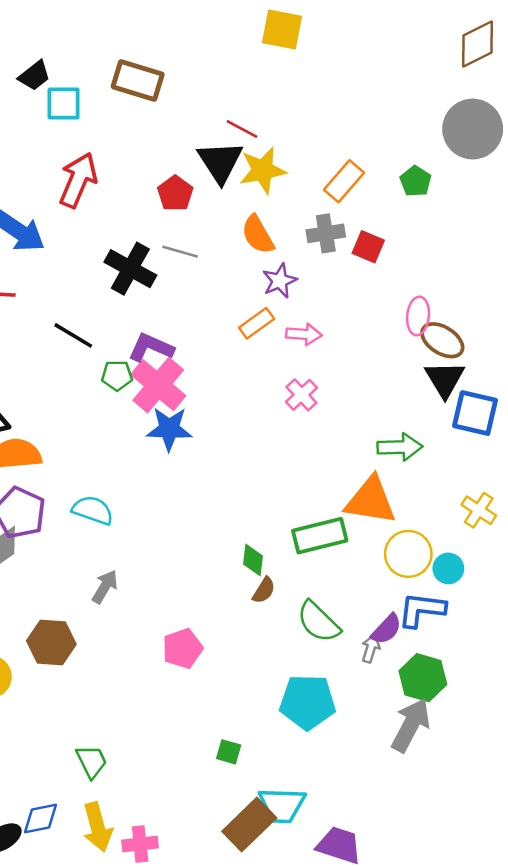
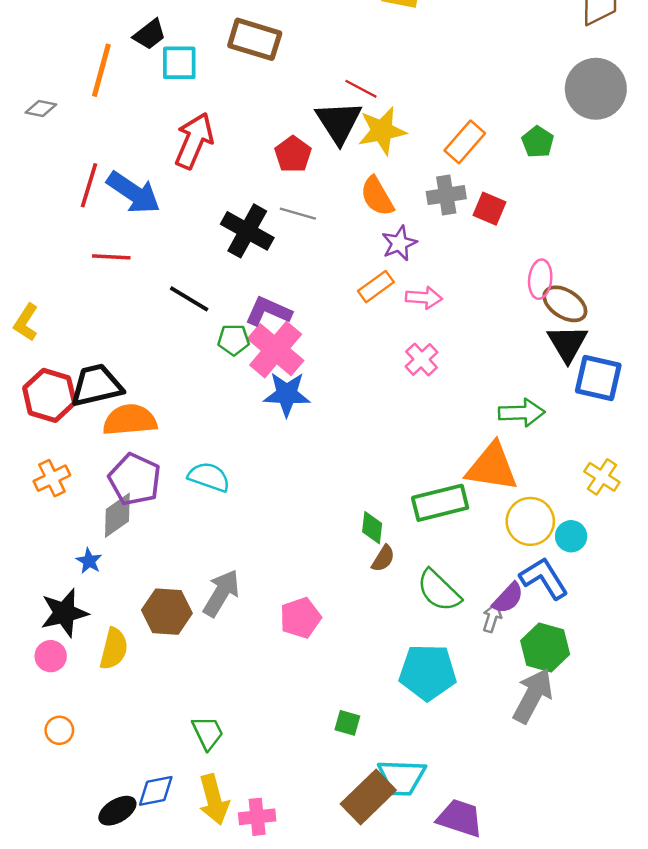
gray arrow: (105, 587) -> (221, 593), moved, size x1.4
blue L-shape: (422, 610) -> (544, 578), turned 51

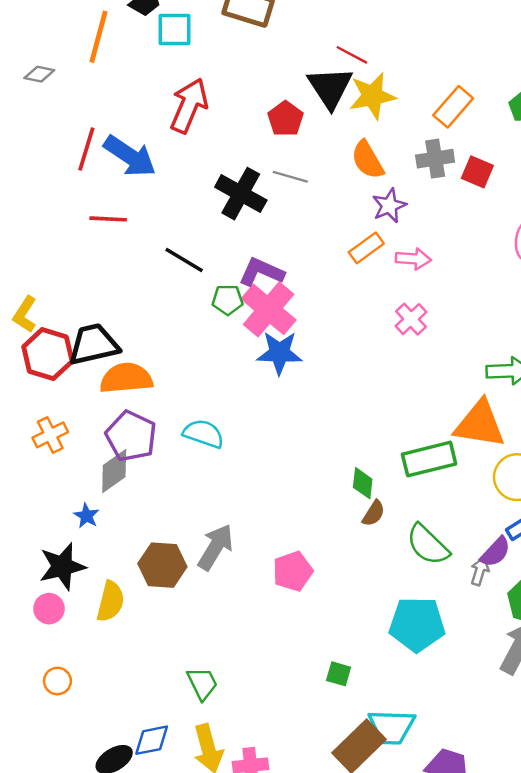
yellow L-shape: (26, 322) -> (25, 314), moved

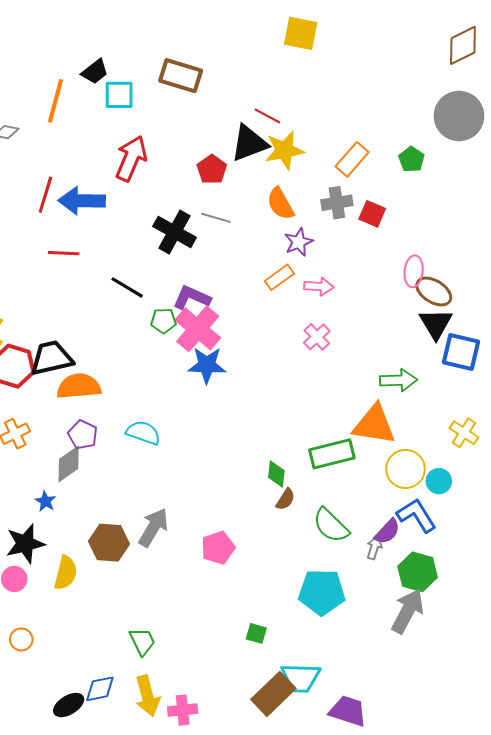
black triangle: (330, 87) -> (249, 143), turned 42
blue arrow: (130, 156) -> (82, 201), turned 147
purple pentagon: (131, 436) -> (83, 435), size x0.7

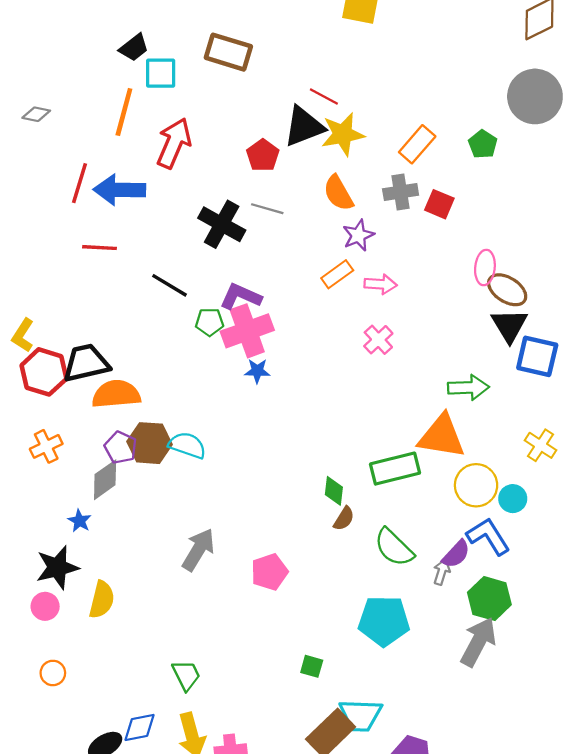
orange line: (56, 101) -> (124, 112), moved
pink cross: (198, 329) -> (247, 331), turned 30
blue star: (207, 365) -> (257, 371), size x0.6
brown hexagon: (109, 543) -> (149, 443), moved

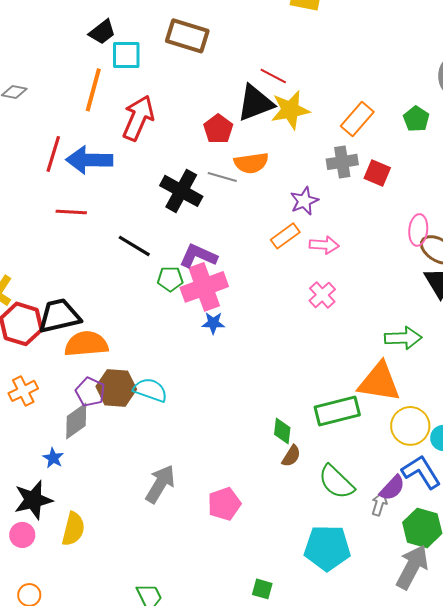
orange semicircle: (338, 193) -> (251, 163), moved, turned -68

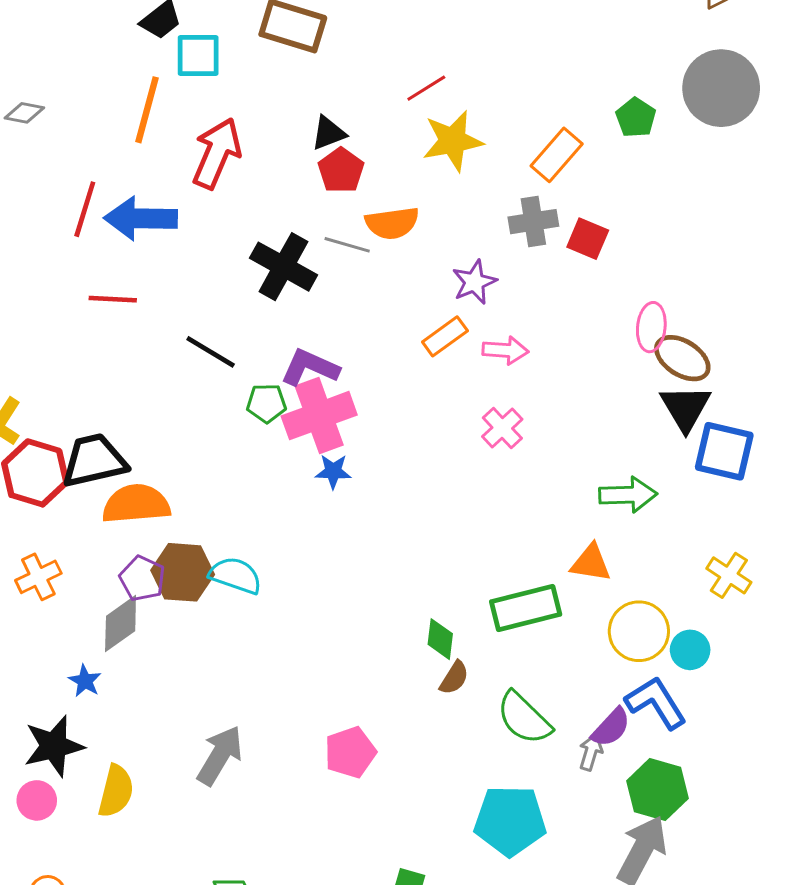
red line: (273, 76) -> (426, 88), turned -60
black triangle: (255, 103) -> (329, 133), moved, size x0.6
green pentagon: (416, 119) -> (636, 118), moved
orange triangle: (379, 382) -> (591, 563), size x0.6
gray arrow: (160, 484) -> (220, 755), moved

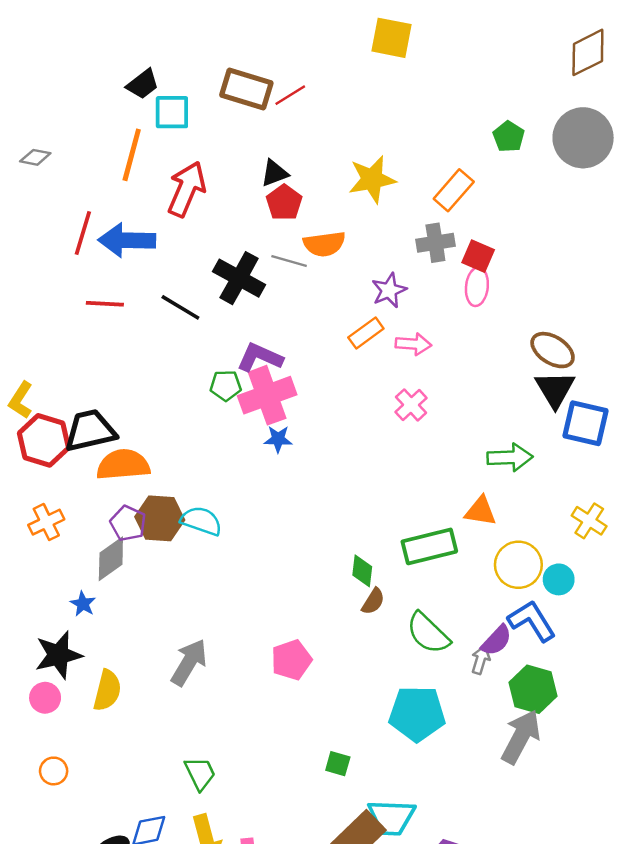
red line: (426, 88) -> (290, 95), moved
green pentagon: (636, 118) -> (509, 137), moved
pink ellipse: (651, 327) -> (477, 287), moved
black line: (211, 352) -> (180, 307), moved

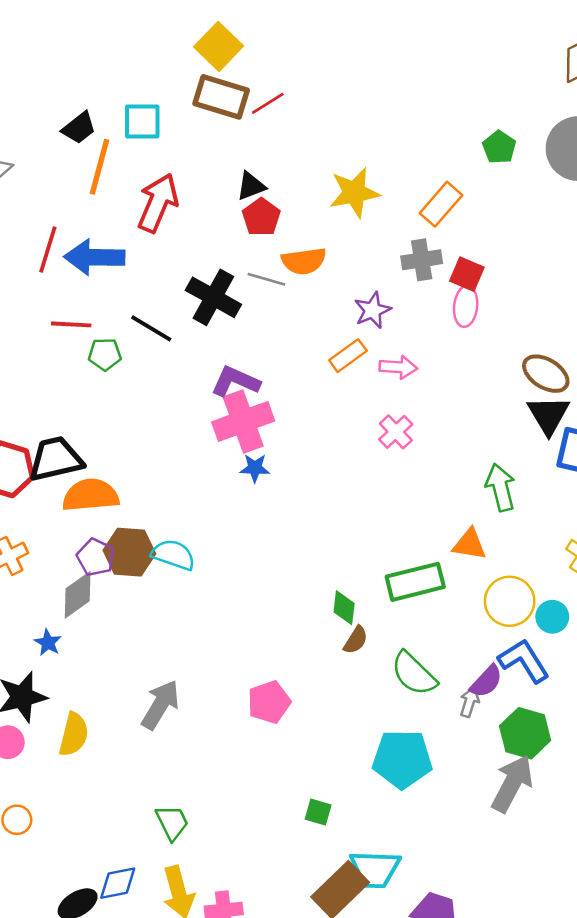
yellow square: (392, 38) -> (219, 46), moved, turned 33
black trapezoid: (143, 84) -> (79, 128), moved
green pentagon: (226, 385) -> (105, 354), moved
green arrow: (510, 457) -> (501, 487), turned -102

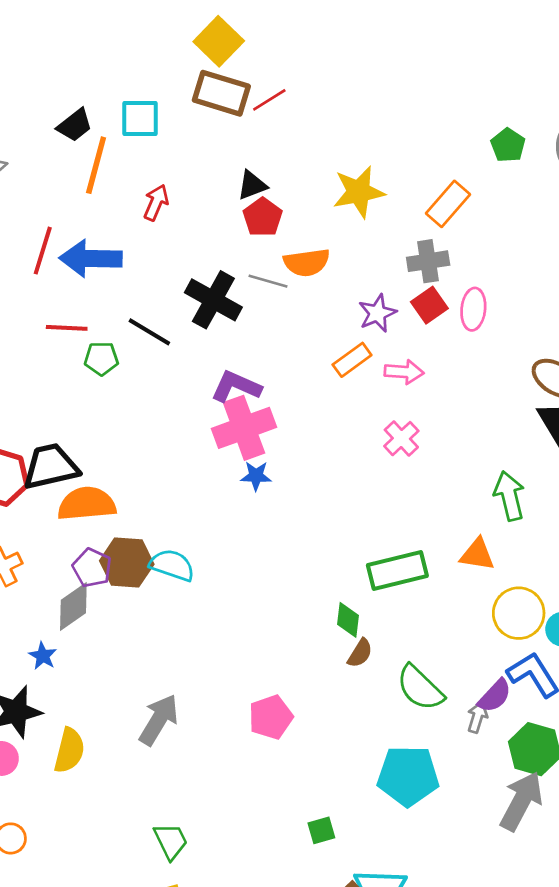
red arrow: (158, 203) -> (156, 203), size x0.6
red square: (467, 274) -> (429, 305), moved, turned 32
green rectangle: (415, 582) -> (397, 571), moved
green square: (318, 812) -> (321, 830), turned -32

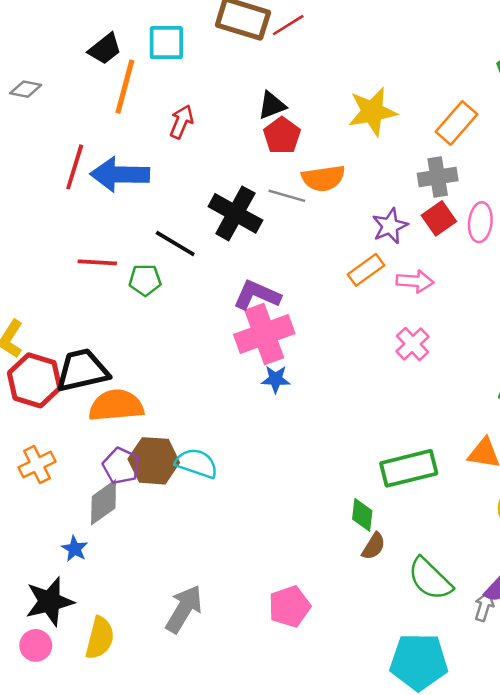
red line: (67, 328) -> (97, 262), moved
green pentagon: (101, 359) -> (145, 280), moved

